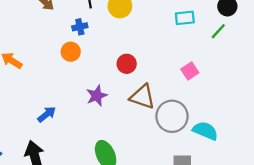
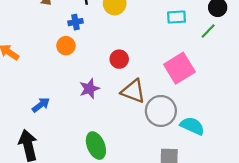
pink square: (190, 71) -> (179, 68), size x1.8

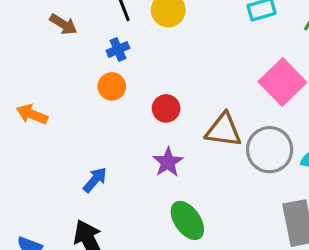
red circle: (119, 59) -> (166, 108), moved
purple star: (89, 89) -> (168, 162), moved

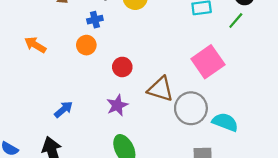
orange arrow: (32, 114) -> (35, 45), moved

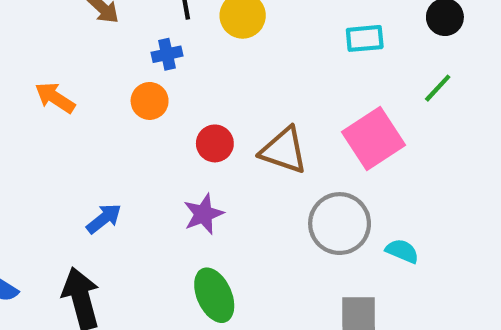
green line: (236, 21) -> (438, 88), moved
brown triangle: (160, 89) -> (284, 150), moved
cyan semicircle: (225, 122) -> (402, 251), size x0.7

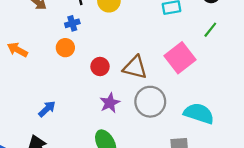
purple star: (203, 214) -> (110, 103), moved
gray circle: (340, 224) -> (150, 102), moved
cyan semicircle: (402, 251) -> (199, 113), size x1.8

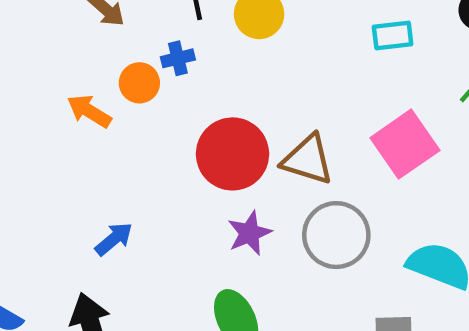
orange circle: (65, 48) -> (139, 83), moved
orange arrow: (17, 50) -> (89, 111), moved
red circle: (100, 67) -> (233, 154), size x1.8

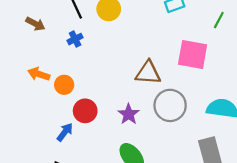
orange circle: (139, 83) -> (64, 85), moved
pink square: (405, 144) -> (193, 55), turned -32
red circle: (233, 154) -> (85, 111), moved, size x0.7

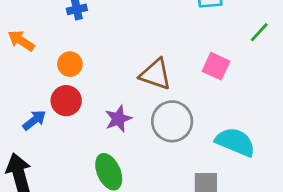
pink square: (193, 55) -> (216, 66), size x0.7
orange circle: (64, 85) -> (70, 64), moved

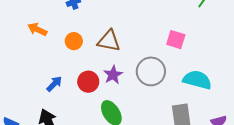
pink square: (216, 66) -> (176, 40), moved
brown triangle: (156, 74) -> (109, 41), moved
red circle: (66, 101) -> (88, 82), moved

